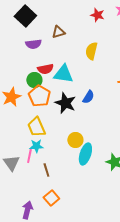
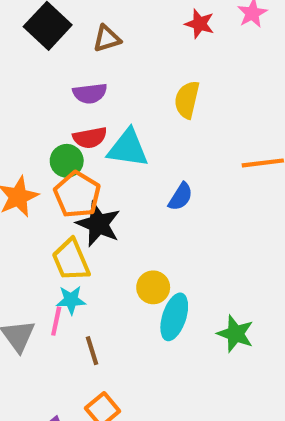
brown triangle: (58, 32) -> (107, 39), moved
purple semicircle: (33, 44) -> (90, 93), moved
black star: (65, 103) -> (98, 224), moved

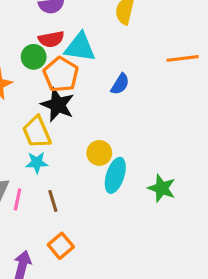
orange pentagon: (77, 195) -> (61, 74), moved
pink line: (56, 321) -> (18, 199), moved

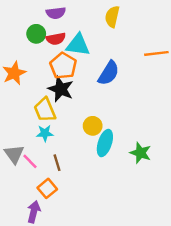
green circle: (34, 57) -> (36, 34), moved
blue semicircle: (120, 84) -> (109, 73), size x1.5
pink line: (18, 199) -> (30, 161), turned -56
orange square: (61, 246) -> (47, 188), moved

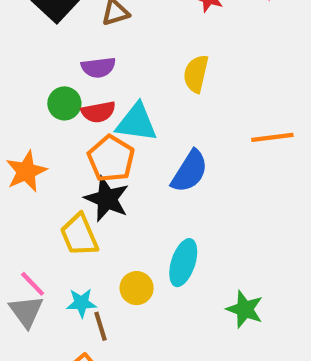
yellow circle: (93, 126) -> (137, 288), moved
cyan star: (45, 133) -> (81, 303), moved
cyan ellipse: (105, 143) -> (183, 263), moved
pink line: (30, 161) -> (33, 284), moved

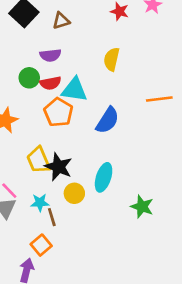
black star: (107, 199) -> (58, 167), moved

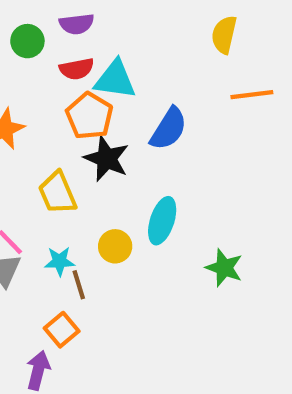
yellow semicircle: (112, 59) -> (224, 35), moved
green circle: (29, 78) -> (27, 41), moved
black star: (58, 167) -> (107, 159), moved

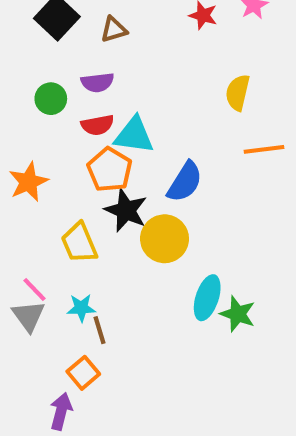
cyan ellipse: (162, 221) -> (207, 298), moved
yellow circle: (115, 246) -> (165, 239), moved, size x1.5

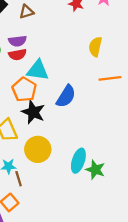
red semicircle: (97, 125) -> (17, 55), moved
yellow circle: (165, 239) -> (38, 149), moved

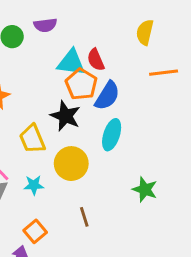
red semicircle: (17, 55) -> (96, 60), moved, turned 78
orange pentagon: (24, 90) -> (81, 84), moved
cyan ellipse: (78, 161) -> (112, 135), moved
brown line: (19, 179) -> (84, 217), moved

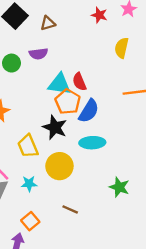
yellow semicircle: (145, 32) -> (122, 48), moved
cyan ellipse: (112, 135) -> (92, 143), turned 70
brown line: (84, 217) -> (70, 209), turned -49

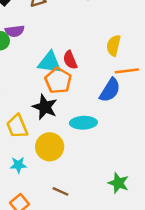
yellow semicircle: (122, 48) -> (114, 46), moved
purple semicircle: (38, 54) -> (15, 31), moved
blue semicircle: (89, 111) -> (110, 90), moved
green star: (119, 187) -> (118, 183), moved

